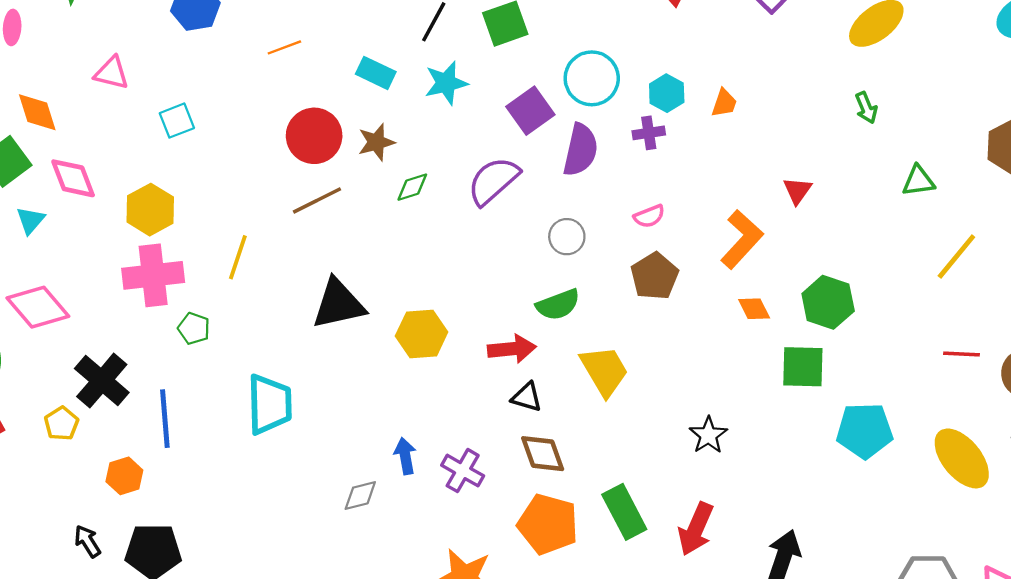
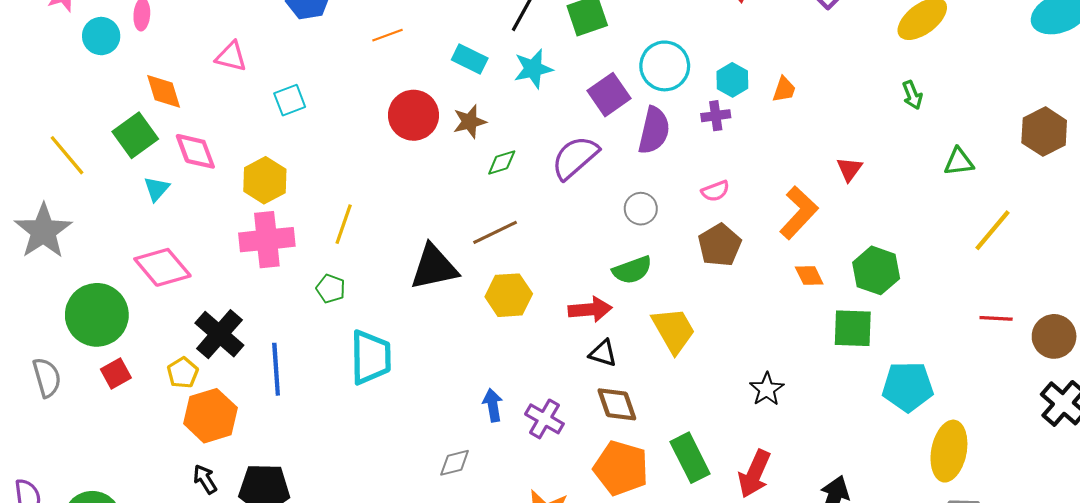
brown line: (317, 200) -> (495, 232), moved
green pentagon: (194, 328) -> (331, 289), moved
yellow ellipse: (962, 458) -> (949, 451), moved, turned 50
orange hexagon: (124, 476) -> (210, 416), moved, size x1.6
gray diamond: (360, 495) -> (455, 463), moved

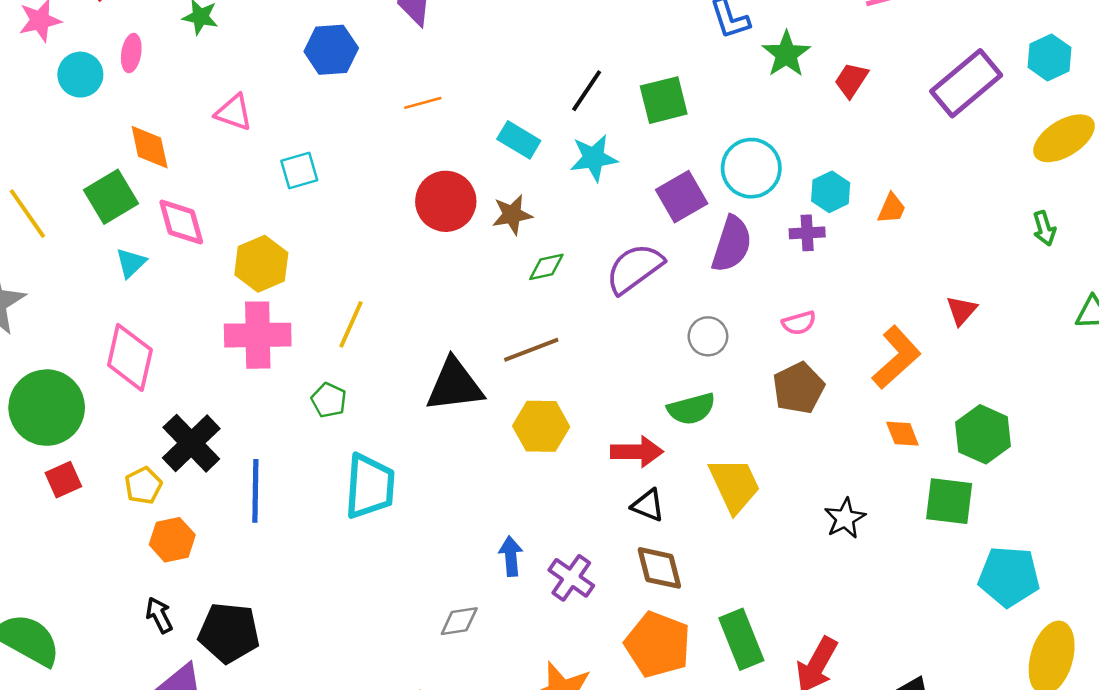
pink diamond: (162, 267) -> (130, 357), turned 48
black star: (767, 389) -> (845, 518), moved
orange hexagon: (210, 416) -> (172, 540), size x0.7

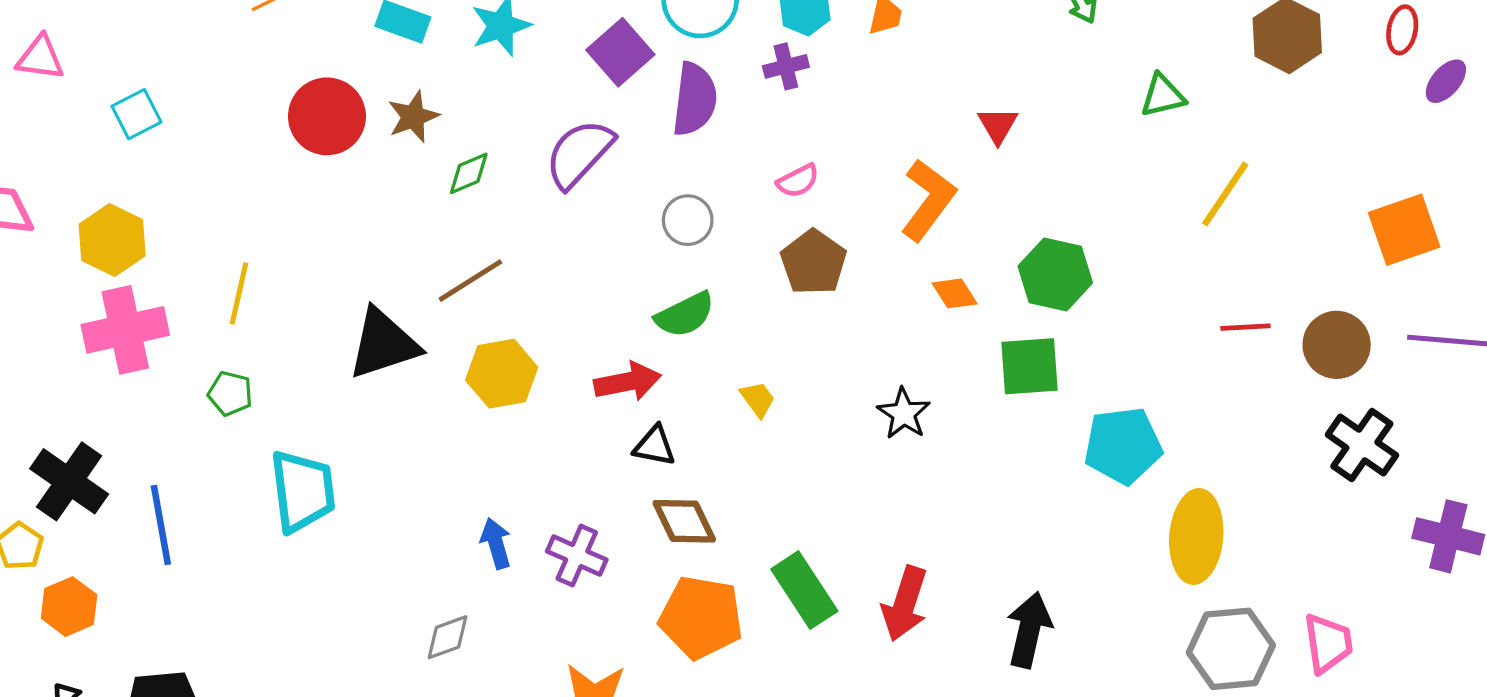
yellow trapezoid: (735, 485) -> (758, 399), size x0.5

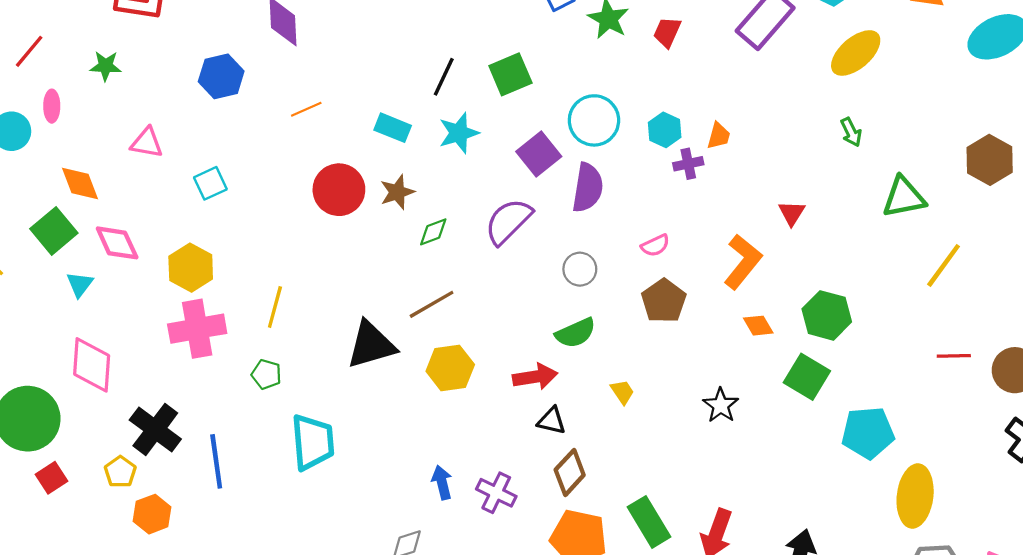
purple cross: (786, 66) -> (688, 164), moved
green triangle: (1163, 96) -> (904, 197), size x1.4
green square: (1030, 366) -> (807, 377), turned 33
brown diamond: (684, 521) -> (570, 472), turned 66

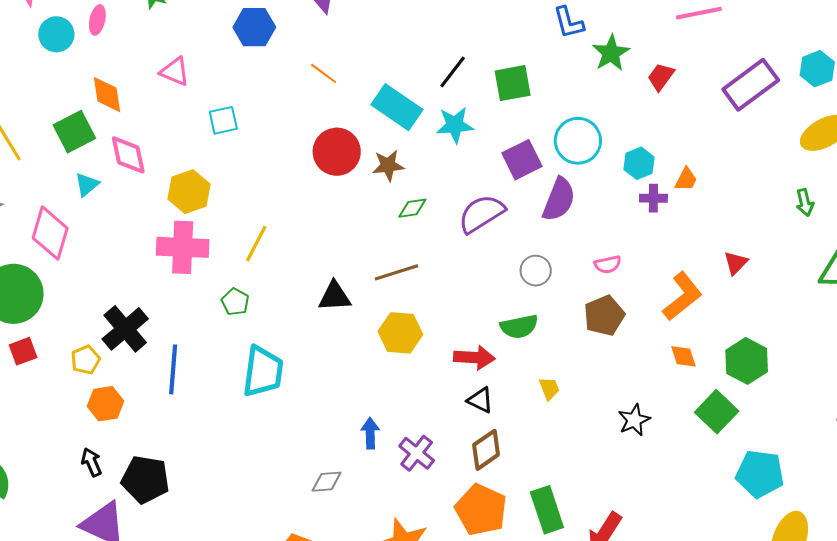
orange line: (306, 109) -> (324, 73), turned 48
cyan rectangle: (393, 128) -> (397, 107), size x1.5
black triangle: (371, 345) -> (335, 296), size x0.7
pink diamond: (92, 365) -> (50, 233), moved

